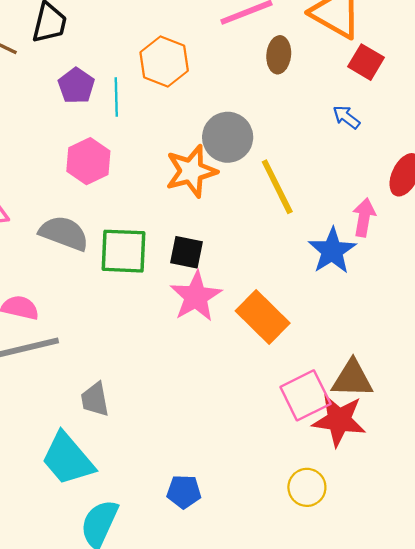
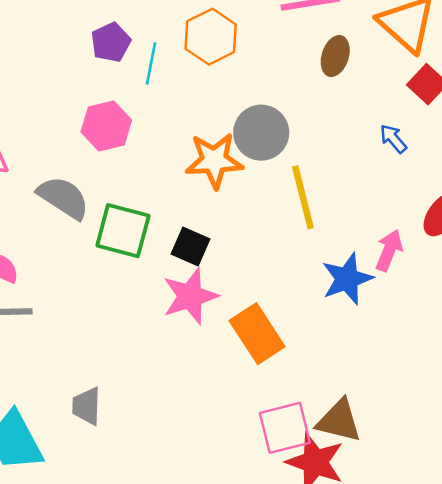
gray trapezoid: (95, 399) -> (87, 406), moved

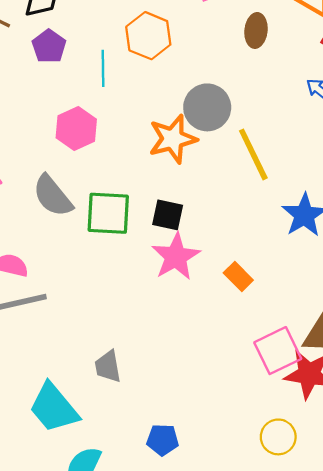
purple pentagon: (111, 42) -> (49, 46), moved
gray semicircle: (63, 198) -> (53, 196), turned -150
orange rectangle: (257, 334) -> (238, 277), size x0.6

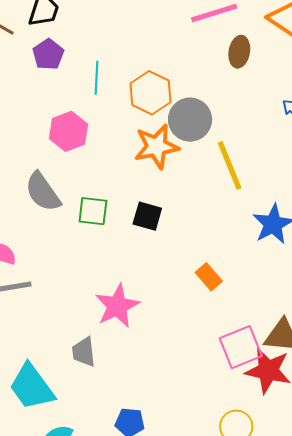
orange hexagon: (148, 36) -> (150, 93), moved
green square: (108, 213) -> (93, 211), size x0.7
pink star: (176, 257) -> (117, 306), moved

